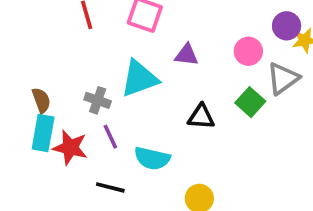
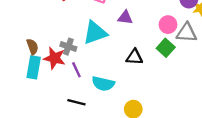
pink circle: (248, 51) -> (168, 25), moved
gray triangle: (283, 78) -> (187, 33), turned 40
red star: (70, 148) -> (54, 58), moved

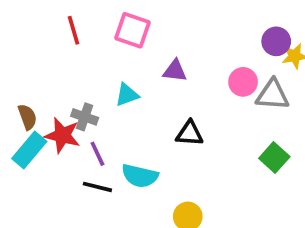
cyan triangle: (95, 33) -> (127, 95), size x0.6
green square: (166, 48) -> (274, 157), moved
cyan rectangle: (34, 67) -> (29, 150), turned 30
black line: (76, 102) -> (97, 187), moved

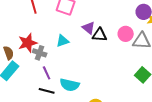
purple triangle: (175, 71) -> (89, 28), turned 32
black triangle: (190, 133) -> (100, 35), moved
red star: (62, 135) -> (28, 43), moved, turned -30

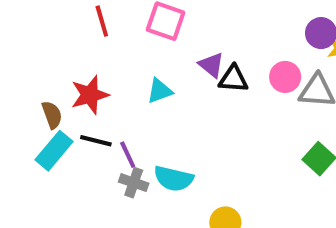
gray cross: (40, 53) -> (134, 183), moved
black line: (47, 91) -> (96, 141), moved

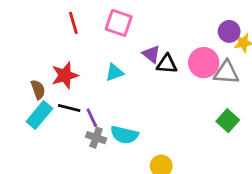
pink circle: (285, 77) -> (204, 63), size x1.4

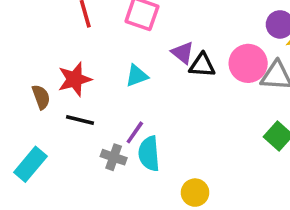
cyan rectangle: (39, 115) -> (30, 164), moved
purple line: (92, 118) -> (135, 132), moved, turned 60
cyan semicircle: (124, 135) -> (149, 154), turned 72

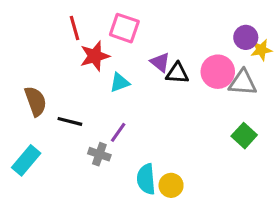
red star: (75, 79) -> (95, 56), moved
brown semicircle: (41, 97) -> (36, 101), size x1.4
cyan semicircle: (149, 154) -> (146, 179), moved

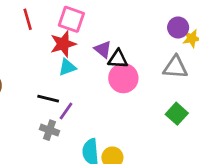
red star: (95, 56) -> (63, 44), moved
pink circle: (218, 72) -> (123, 78), moved
black line: (70, 121) -> (48, 99), moved

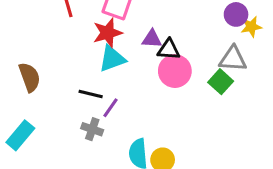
purple triangle: (103, 49) -> (152, 39), turned -36
cyan triangle: (67, 67) -> (112, 59), size x1.4
green square: (177, 114) -> (221, 82), moved

